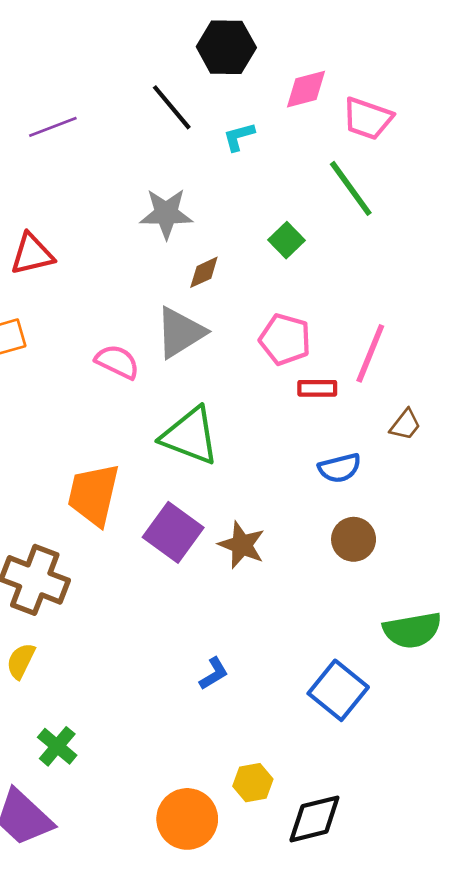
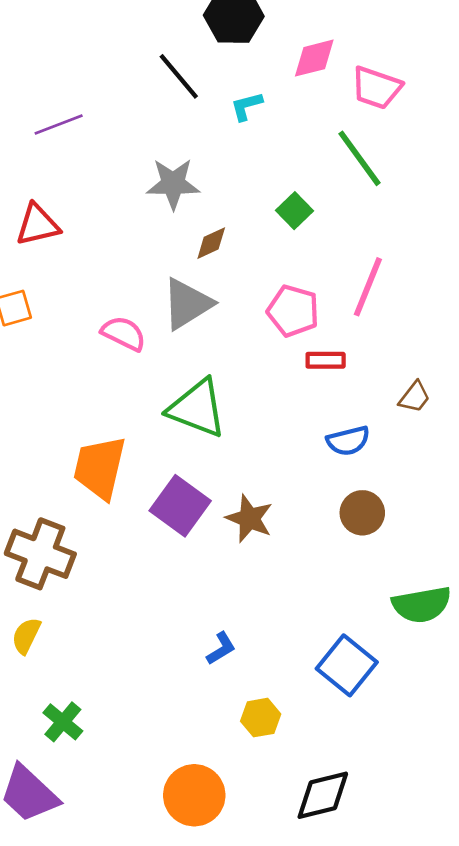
purple line: (53, 127) -> (59, 124), moved
pink line: (370, 353) -> (368, 287), moved
yellow hexagon: (253, 783) -> (261, 718), moved

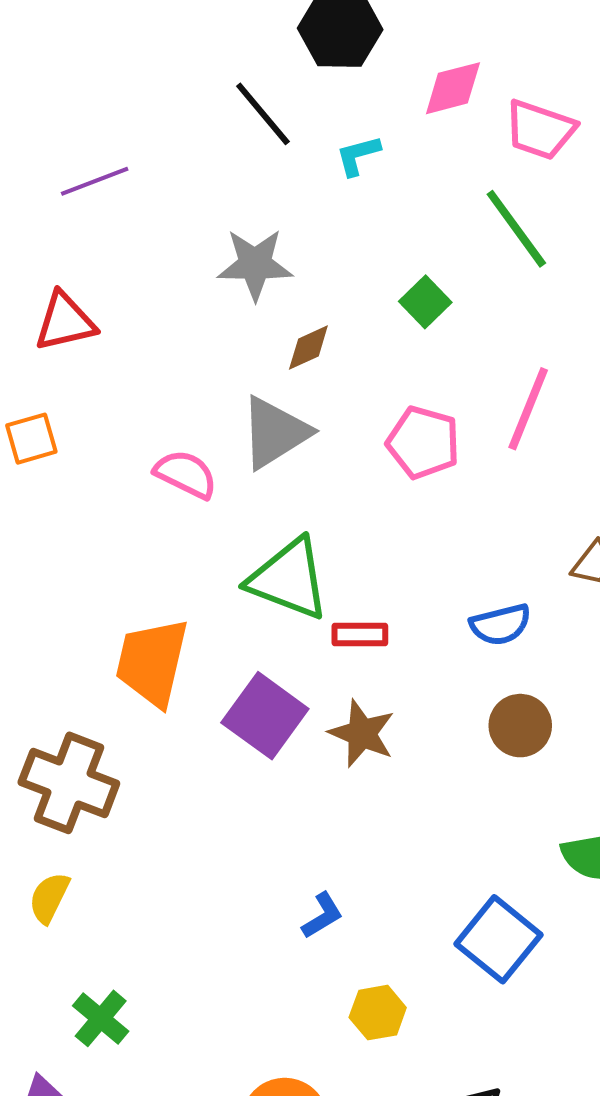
red rectangle: (326, 360) -> (360, 634), moved

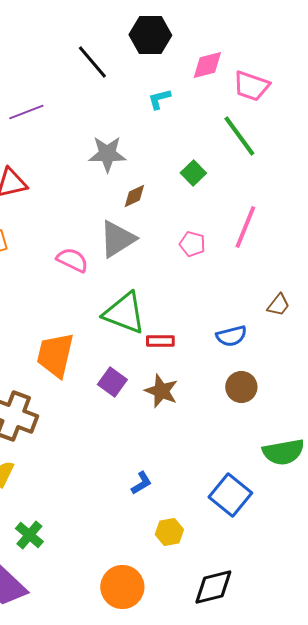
black line: (263, 114) -> (92, 62), moved
pink pentagon: (423, 442) -> (192, 244), size x0.7
purple square: (265, 716) -> (112, 382), size x0.7

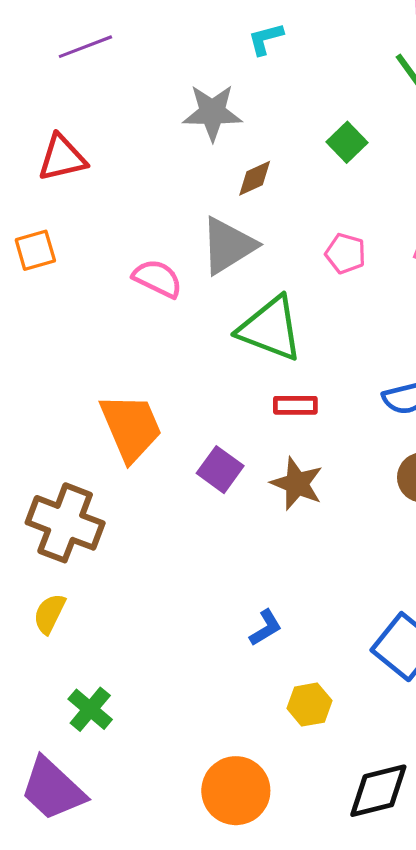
cyan L-shape: (159, 99) -> (266, 39), moved
green triangle: (124, 313) -> (270, 329), moved
orange trapezoid: (55, 355) -> (131, 427), turned 144

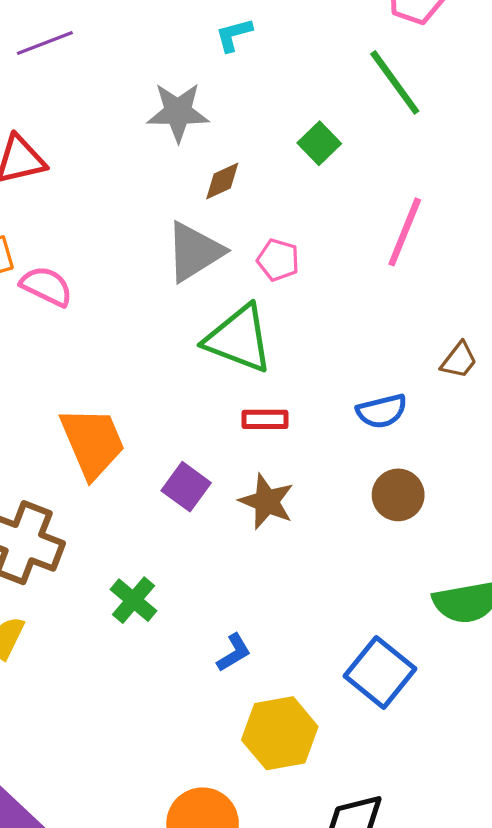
pink pentagon: (345, 253) -> (278, 260), moved
pink semicircle: (158, 278) -> (46, 286), moved
yellow hexagon: (309, 705) -> (280, 733), size x1.6
green cross: (90, 709) -> (134, 600), moved

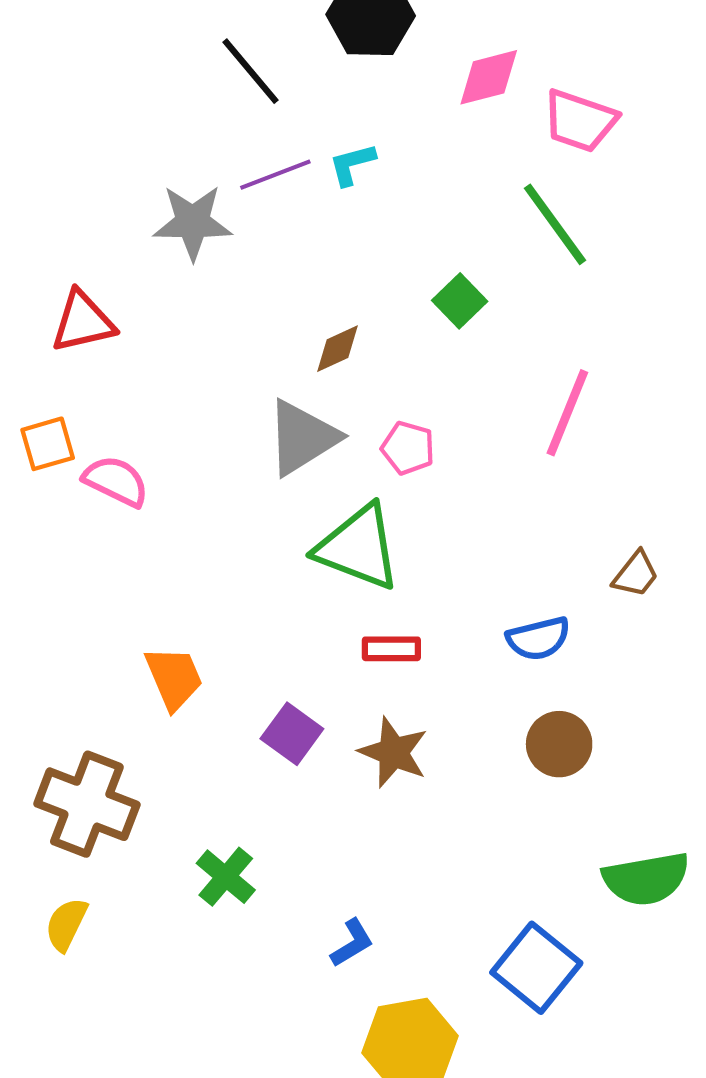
purple line: (45, 43) -> (275, 175), moved
gray star: (178, 112) -> (193, 222), moved
orange trapezoid: (92, 442) -> (174, 678), size x0.7

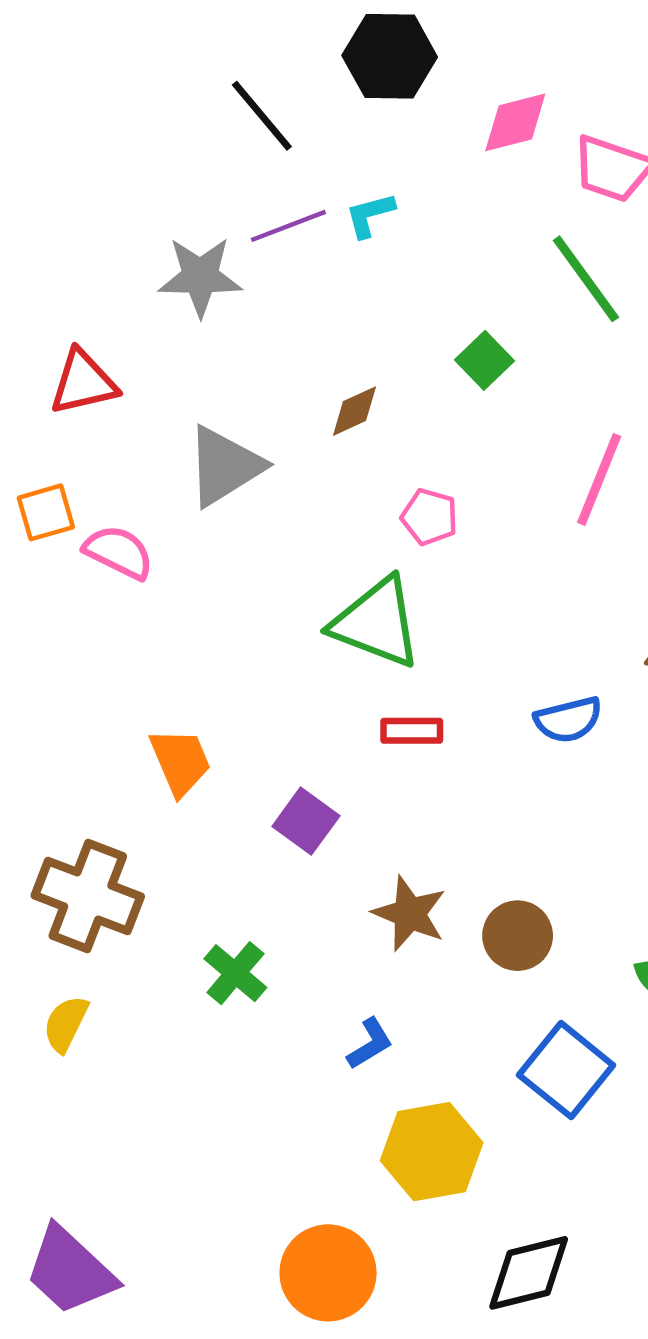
gray triangle: (302, 438) -> (224, 466), moved
brown circle: (559, 744) -> (518, 936), moved
brown star: (393, 752) -> (410, 914), moved

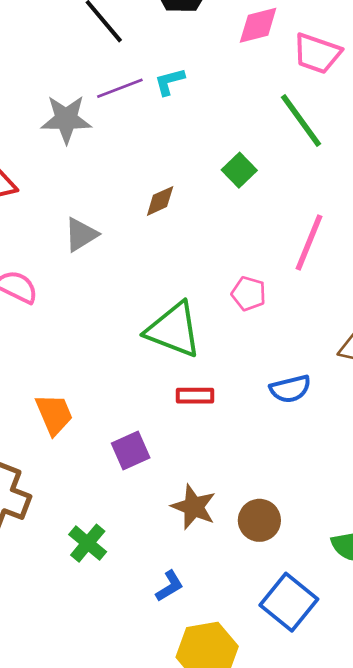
gray triangle: (224, 466) -> (81, 235), size x0.7
pink pentagon: (429, 517) -> (249, 294), moved
purple square: (306, 821) -> (131, 451), turned 30

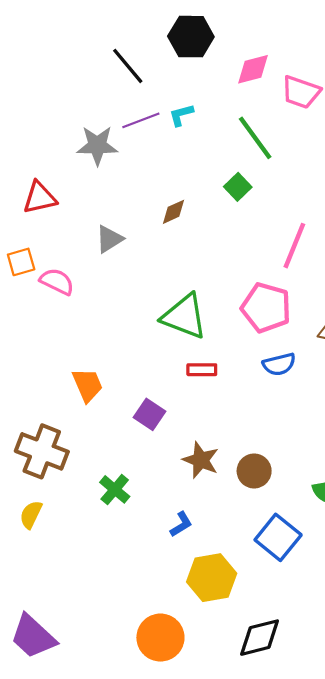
green line: (301, 120) -> (255, 138), moved
pink pentagon: (249, 294) -> (266, 308), moved, size x1.8
purple square: (131, 451) -> (150, 414), turned -32

